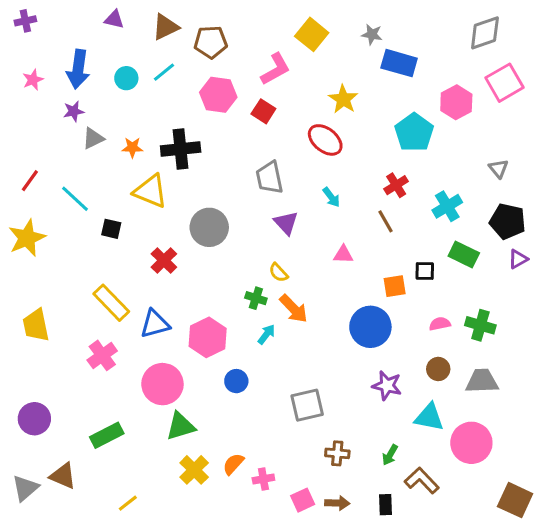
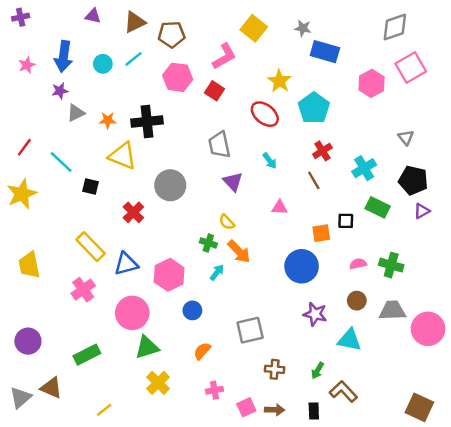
cyan pentagon: (414, 132) -> (314, 108), moved
pink circle: (471, 443) -> (428, 329), moved
orange semicircle: (233, 464) -> (202, 351), moved

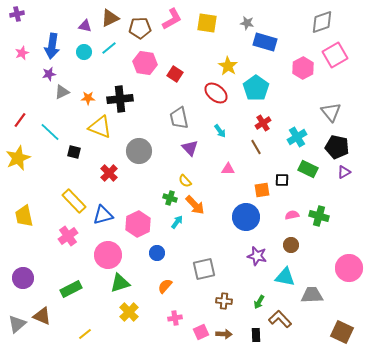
purple triangle: (93, 16) -> (85, 26), moved
yellow square: (254, 28) -> (207, 23), turned -30
pink L-shape: (224, 56) -> (172, 19), moved
gray triangle: (406, 137) -> (331, 112), size x1.5
gray trapezoid: (392, 310) -> (312, 295), moved

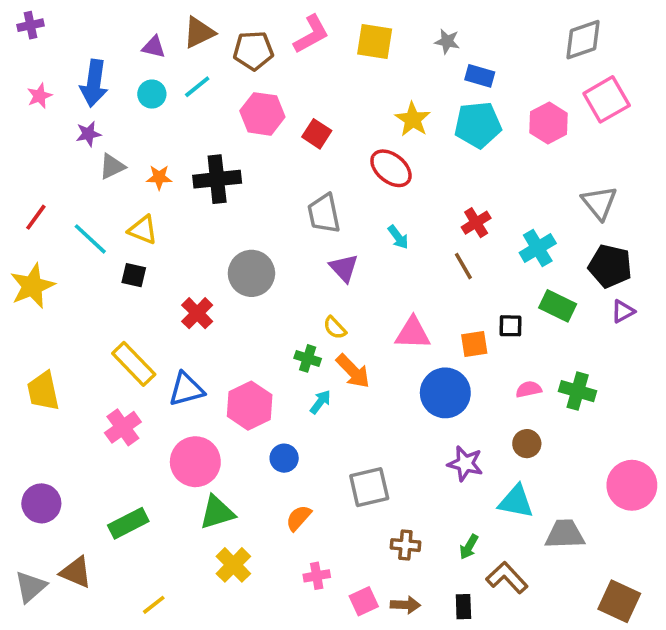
blue rectangle: (265, 42) -> (480, 76), size x0.7
cyan pentagon: (256, 88) -> (478, 125), moved, turned 30
yellow triangle: (100, 127) -> (143, 230), moved, size x0.7
pink triangle: (228, 169) -> (413, 333), moved, size x1.5

